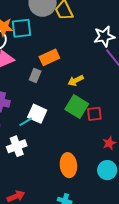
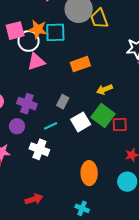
gray rectangle: (35, 75) -> (63, 102), moved
white square: (37, 114) -> (81, 122), moved, turned 30
white cross: (17, 146) -> (39, 149), turned 36

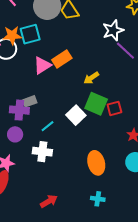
pink triangle: (36, 62) -> (42, 65), moved
gray rectangle: (63, 102) -> (30, 101), moved, turned 56

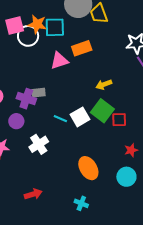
orange rectangle: (62, 59) -> (82, 48), moved
cyan line: (48, 126) -> (60, 119), moved, turned 48
white cross: (42, 152) -> (39, 144), turned 36
orange ellipse: (96, 163) -> (88, 168), turned -30

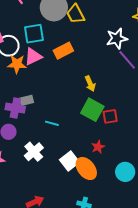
orange star: (37, 24) -> (17, 64), moved
pink triangle: (59, 61) -> (33, 57), moved
yellow arrow: (104, 85) -> (90, 84), turned -84
white square: (80, 117) -> (70, 161), moved
red star: (131, 150) -> (98, 147), moved

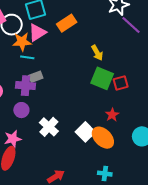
cyan line: (52, 123) -> (27, 57), moved

